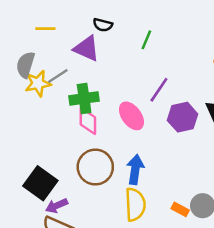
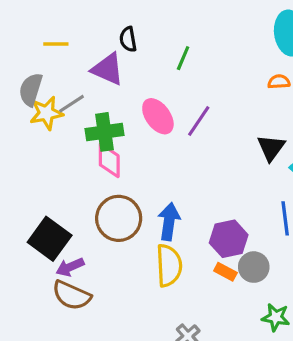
black semicircle: (103, 25) -> (128, 39), turned 66
pink ellipse: (131, 116) -> (158, 116), moved
purple hexagon: (183, 117) -> (229, 239), moved

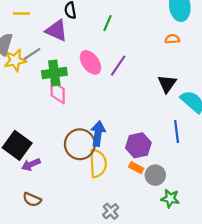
brown circle: (119, 218) -> (80, 144), moved
gray circle: (254, 267) -> (155, 175), moved
brown semicircle: (72, 295) -> (32, 200), moved, size x0.7

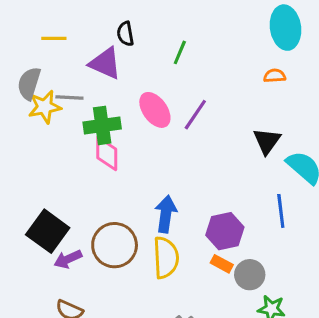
gray line: (32, 54) -> (69, 98), turned 36
brown circle: (80, 144) -> (115, 245), moved

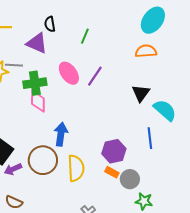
cyan ellipse: (285, 28) -> (153, 20), turned 44
orange semicircle: (275, 76) -> (146, 51), size x1.5
blue arrow: (166, 214) -> (61, 134), moved

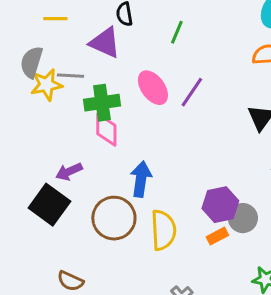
purple arrow: (13, 169) -> (69, 172), moved
orange rectangle: (112, 172) -> (217, 236), turned -56
gray circle: (130, 179) -> (243, 218), moved

